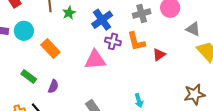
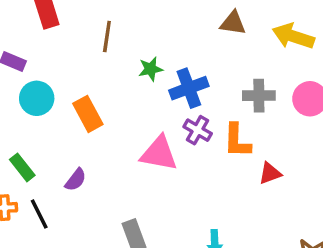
green star: (69, 13) -> (151, 69), moved
cyan circle: (24, 31) -> (37, 98), moved
green rectangle: (29, 77) -> (22, 167), moved

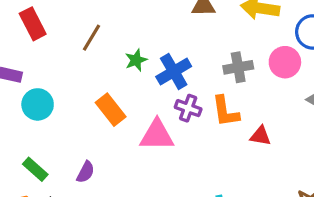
brown line: (107, 37) -> (91, 38), turned 32
orange rectangle: (88, 114) -> (111, 110), moved
red triangle: (270, 173) -> (260, 136), turned 40

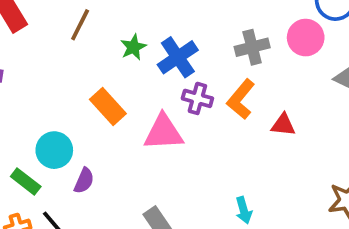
cyan circle: (38, 104) -> (54, 150), moved
orange L-shape: (225, 111) -> (241, 99), turned 52

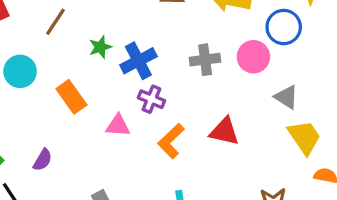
orange L-shape: (241, 99) -> (171, 141), moved
red triangle: (283, 125) -> (224, 131), size x1.4
pink triangle: (163, 132) -> (118, 126), size x0.7
cyan circle: (54, 150) -> (20, 71), moved

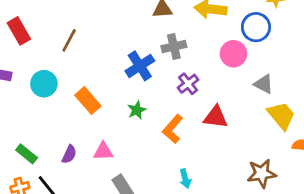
green star: (100, 47) -> (137, 110), moved
gray cross: (205, 60) -> (174, 46), moved
purple cross: (151, 99) -> (188, 84), moved, turned 35
pink triangle: (118, 126) -> (103, 151), moved

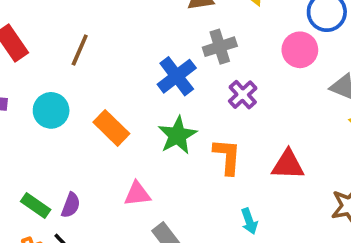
green star: (137, 110) -> (177, 135), size x1.5
red triangle: (216, 117) -> (288, 165), moved
orange L-shape: (173, 129) -> (227, 156), turned 148
purple semicircle: (69, 154) -> (71, 205), moved

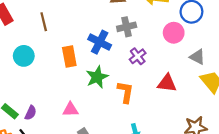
brown line: (80, 50) -> (44, 22), turned -42
blue cross: (177, 76) -> (100, 42), turned -30
orange rectangle: (111, 128) -> (69, 56), moved, turned 30
red triangle: (288, 165) -> (167, 83), moved

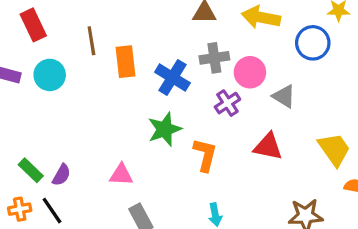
pink circle: (174, 33) -> (250, 72), moved
cyan circle: (24, 56) -> (50, 75), moved
orange rectangle: (69, 56) -> (126, 62), moved
gray triangle: (197, 57) -> (284, 96), moved

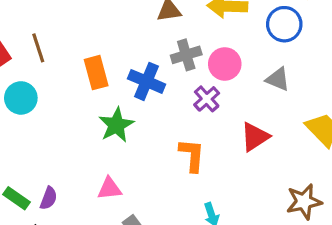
brown line: (91, 41) -> (38, 48), moved
gray triangle: (284, 96) -> (278, 79), moved
green star: (165, 129) -> (116, 125), moved
red triangle: (268, 146) -> (255, 137), turned -36

